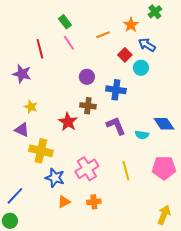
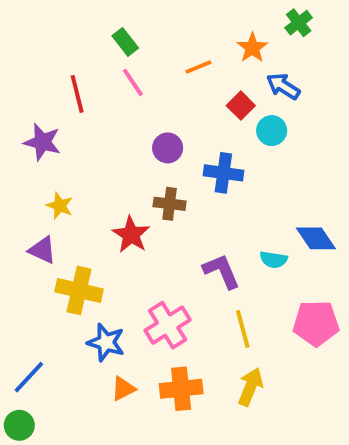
purple L-shape: (116, 126) -> (222, 271), moved
orange cross: (94, 202) -> (181, 389), size x1.5
yellow arrow: (164, 215) -> (250, 387), moved

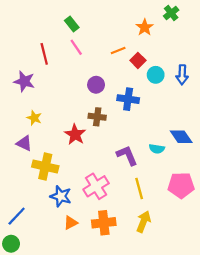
orange line: (198, 67) -> (118, 51), moved
blue arrow: (283, 86) -> (182, 75), moved, turned -120

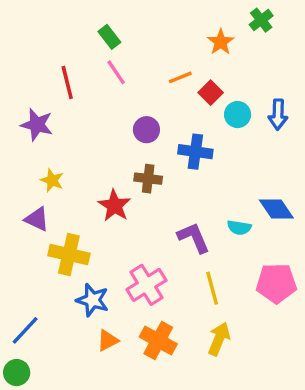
orange cross: (104, 223) -> (158, 340), turned 35

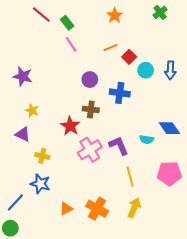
orange star: (221, 42) -> (115, 15), moved
red line: (67, 82) -> (41, 14), moved, turned -36
yellow cross: (69, 254) -> (42, 156), size x0.6
pink cross: (146, 285) -> (90, 150), moved
blue star: (93, 300) -> (40, 184), moved

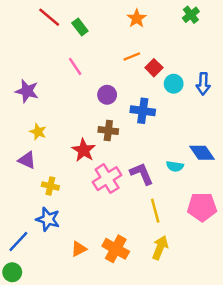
pink line: (71, 44) -> (75, 66), moved

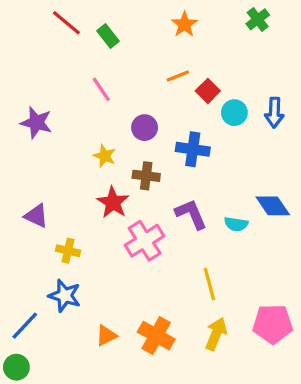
yellow star: (38, 132) -> (105, 156), moved
purple L-shape: (142, 174) -> (191, 214), moved
pink pentagon: (202, 207) -> (273, 324), moved

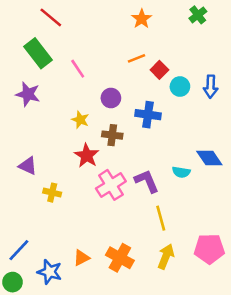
green rectangle: (108, 36) -> (38, 53), moved, size x1.6
purple L-shape: (191, 214) -> (147, 181), moved
blue star: (65, 296) -> (50, 272), moved

